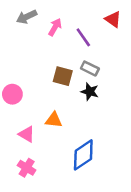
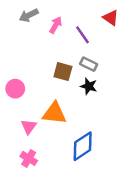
orange triangle: (54, 120) -> (54, 113), size x1.5
pink triangle: (27, 134) -> (29, 127), turned 35

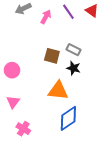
purple line: (83, 35) -> (68, 12), moved
orange triangle: (54, 113) -> (58, 91), moved
pink triangle: (29, 127) -> (13, 102), moved

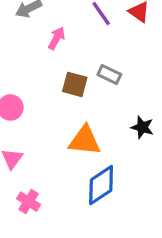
pink arrow: (46, 17) -> (57, 38), moved
black star: (74, 68) -> (142, 127), moved

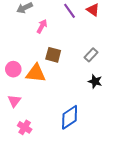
gray rectangle: (109, 75) -> (91, 55), moved, turned -72
orange triangle: (85, 140) -> (36, 73), moved

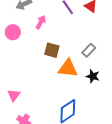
pink circle: (13, 69) -> (13, 32), moved
orange triangle: (36, 73) -> (68, 68), moved

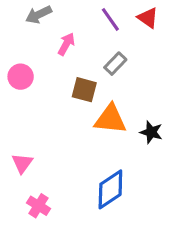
pink circle: (13, 32) -> (21, 77), moved
gray rectangle: (89, 50) -> (115, 64), moved

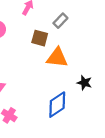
black star: (151, 132) -> (84, 83), moved

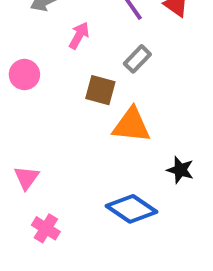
blue diamond: (57, 105) -> (132, 209), turned 68

